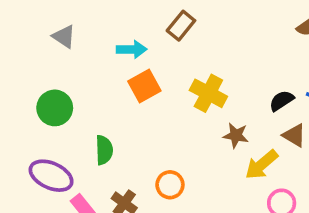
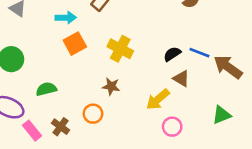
brown star: (236, 135) -> (111, 86), moved
green semicircle: (104, 150) -> (46, 89), turned -102

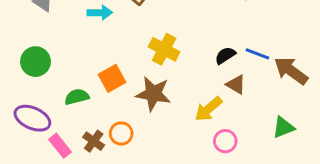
orange square: (75, 44) -> (112, 78), moved
brown star: (111, 86) -> (153, 94), size x1.6
orange circle: (93, 114) -> (121, 133), moved

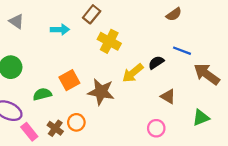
yellow cross: (164, 49) -> (109, 41), moved
blue line: (257, 54) -> (182, 51), moved
brown triangle: (236, 85) -> (168, 97), moved
yellow arrow: (208, 109) -> (133, 73), moved

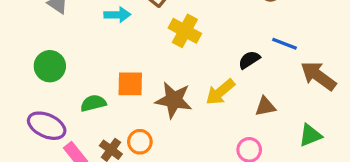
yellow arrow: (133, 73) -> (220, 92), moved
orange square: (69, 80) -> (130, 84), turned 30
brown triangle: (168, 97) -> (265, 106), turned -42

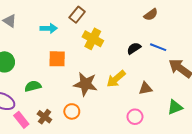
black semicircle: (249, 60) -> (134, 48), moved
orange square: (130, 84) -> (57, 59), moved
orange circle: (140, 142) -> (72, 111), moved

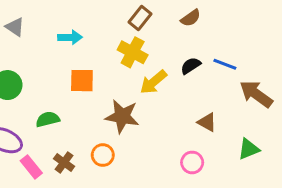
brown rectangle: (77, 15) -> (140, 18), moved
brown semicircle: (151, 15) -> (191, 18), moved
yellow arrow: (116, 79) -> (153, 82), moved
brown triangle: (146, 88) -> (207, 122), turned 40

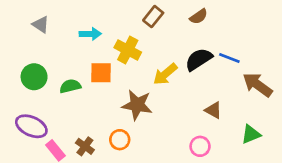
yellow cross: (133, 52) -> (128, 50), moved
black semicircle: (191, 66) -> (199, 59), size x1.5
green semicircle: (48, 119) -> (70, 86), moved

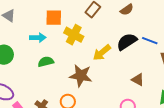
cyan arrow: (90, 34) -> (38, 38), moved
orange square: (101, 73) -> (54, 18), moved
green semicircle: (70, 86) -> (46, 62), moved

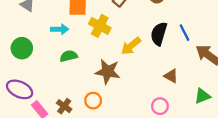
blue line: (150, 41) -> (184, 33), turned 42
black semicircle: (127, 42) -> (159, 34), turned -40

